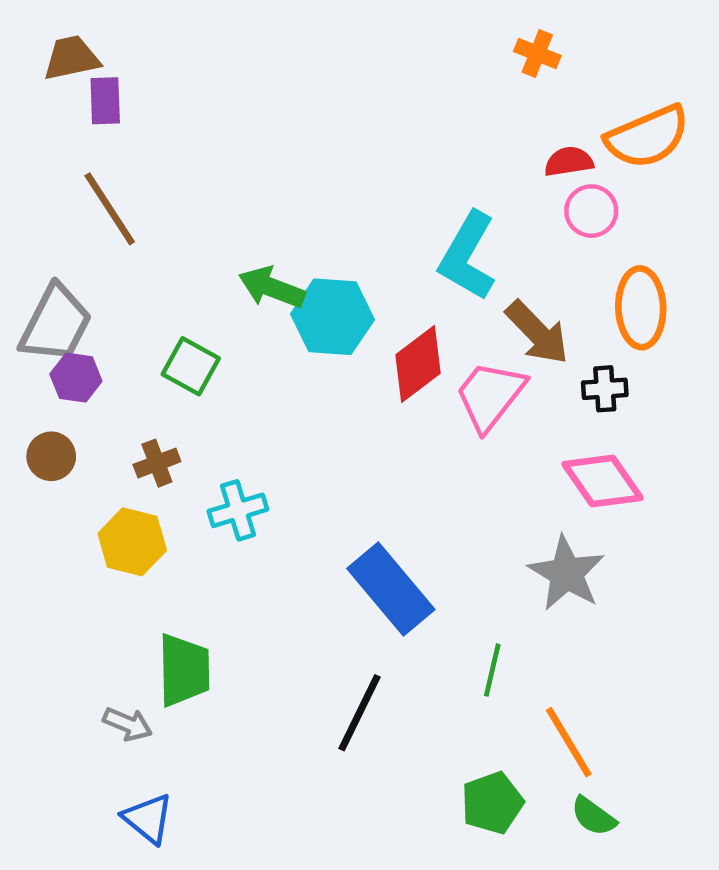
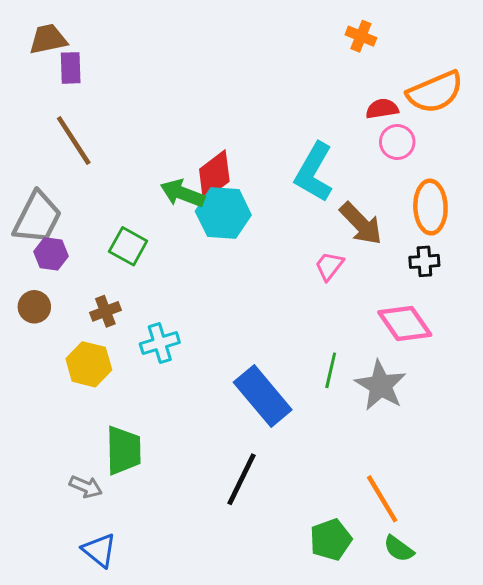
red diamond: (418, 364) -> (214, 175), moved
black cross: (605, 389) -> (424, 261), moved
pink trapezoid: (490, 396) -> (329, 266), size x0.6
green line: (492, 670) -> (331, 370), moved

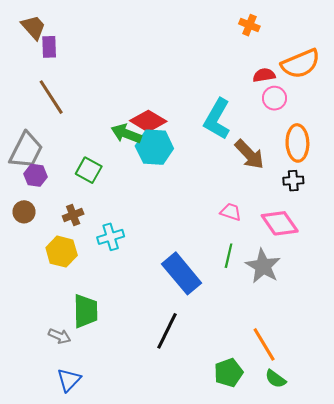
brown trapezoid: (48, 39) -> (33, 27), turned 60
red diamond: (214, 175) -> (148, 121), turned 68
pink trapezoid: (329, 266) -> (231, 212), moved, turned 70
blue triangle: (99, 550) -> (69, 380), turned 35

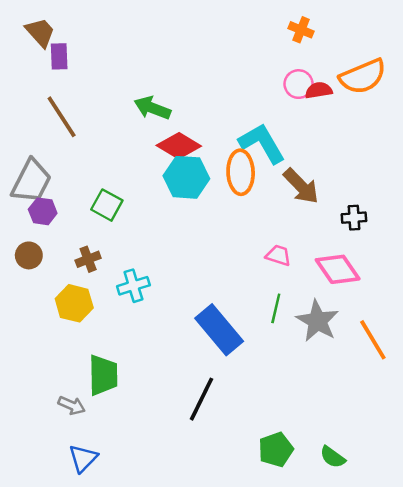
pink circle: (274, 98) -> (299, 84), moved
cyan L-shape: (217, 119) -> (262, 143), turned 120
green arrow: (126, 134) -> (152, 108), moved
orange ellipse: (297, 143) -> (241, 172), moved
orange line: (264, 344) -> (373, 340), moved

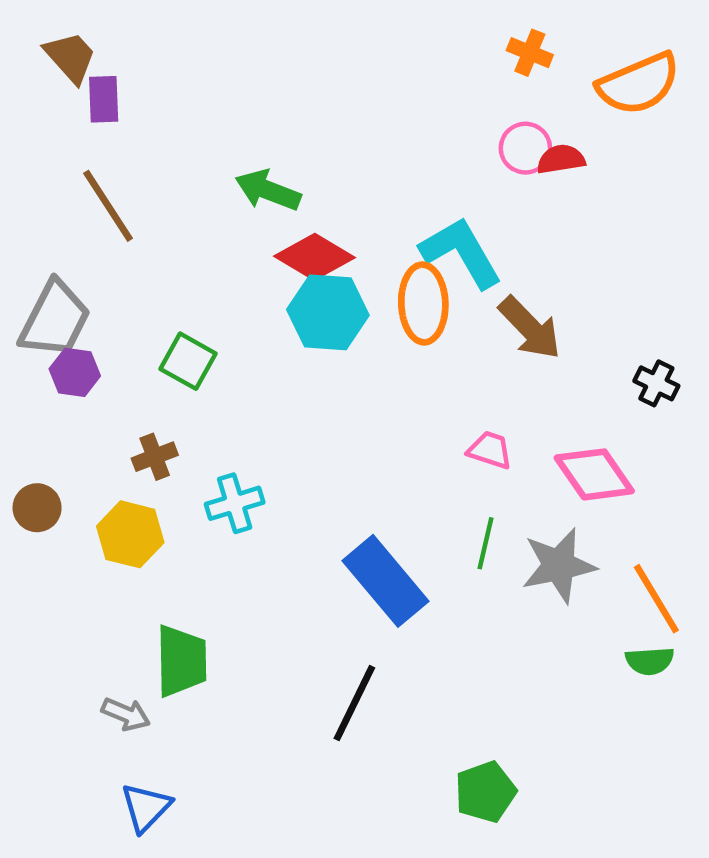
orange semicircle: (363, 76) -> (639, 84), moved
black cross: (354, 218) -> (656, 383), moved, turned 30
brown circle: (29, 255) -> (37, 508), moved
gray star: (317, 321) -> (559, 565), turned 30
green semicircle: (333, 457) -> (650, 661), moved, turned -40

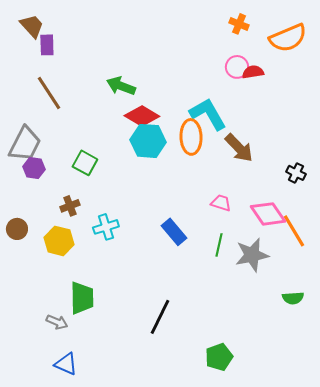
blue rectangle: (386, 581) -> (174, 232), moved, size x0.7
orange line: (656, 599) -> (294, 231), moved
blue triangle: (146, 807) -> (66, 364), turned -50

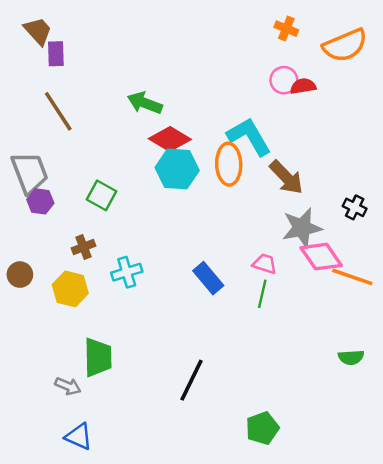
gray trapezoid: (25, 144) -> (30, 173), turned -48
pink trapezoid: (221, 203) -> (265, 264), moved
orange line: (294, 231) -> (352, 277), turned -40
gray star: (252, 255) -> (302, 228), moved

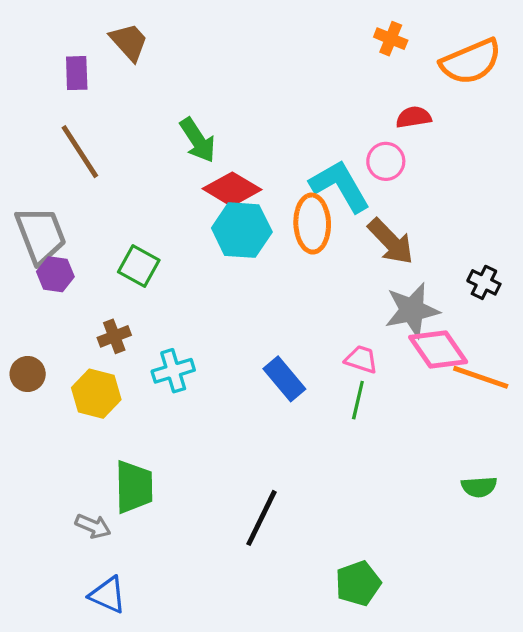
brown trapezoid: (38, 31) -> (129, 42), moved
pink circle: (284, 80) -> (386, 161), moved
green arrow: (145, 103) -> (198, 140), turned -144

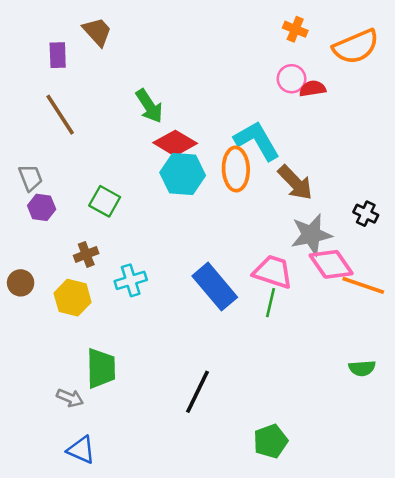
pink circle: (386, 161) -> (292, 79), moved
gray trapezoid: (41, 235) -> (30, 178), size x0.6
pink trapezoid: (361, 359) -> (273, 272), size x1.6
blue rectangle: (284, 379) -> (215, 287), size x1.4

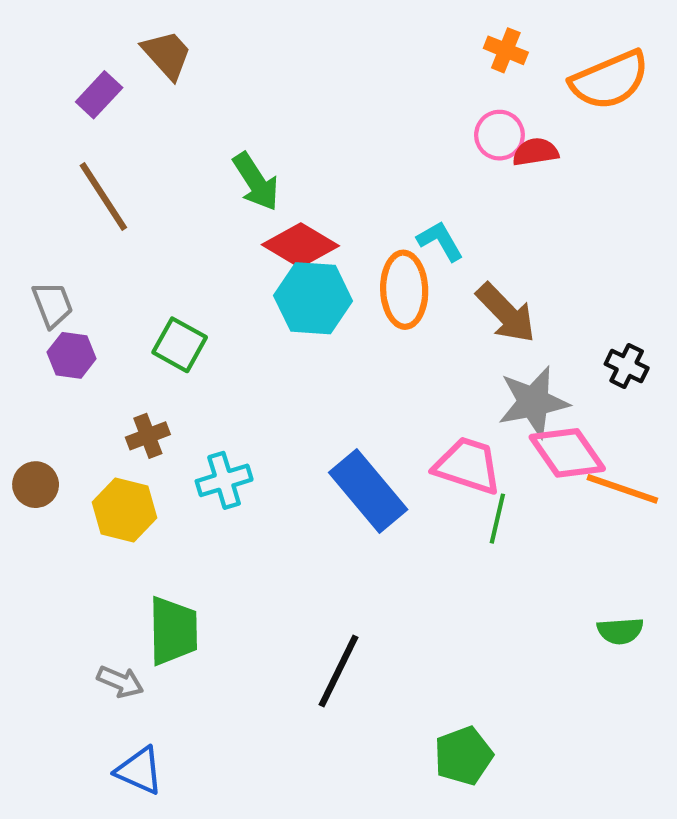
purple rectangle: (58, 55) -> (99, 95), turned 45
cyan L-shape: (257, 141) -> (440, 241), size x0.6
green line: (270, 303) -> (497, 519), moved

